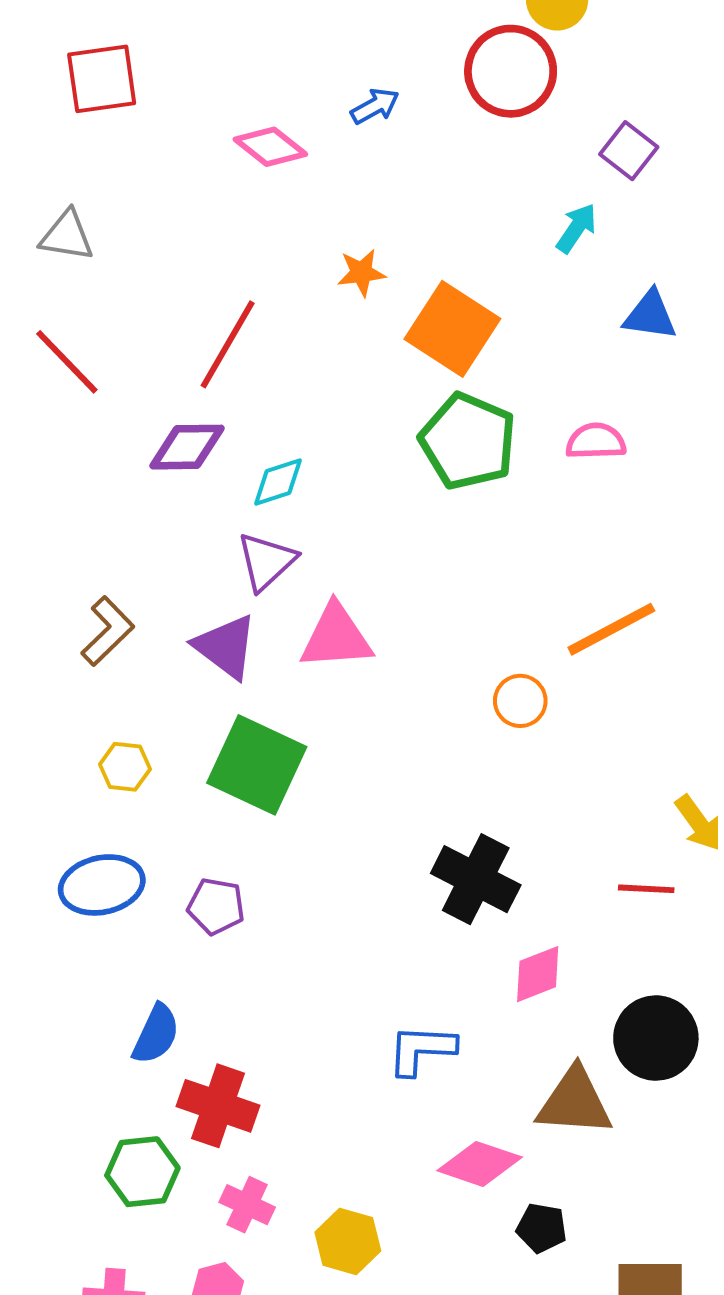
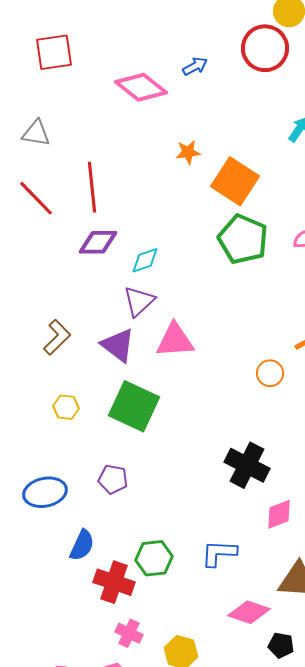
pink diamond: (270, 147) -> (141, 87), size x1.4
red line: (228, 344) -> (92, 187), moved, turned -36
blue ellipse: (102, 885) -> (45, 492), moved
green hexagon: (142, 1172) -> (154, 558), moved

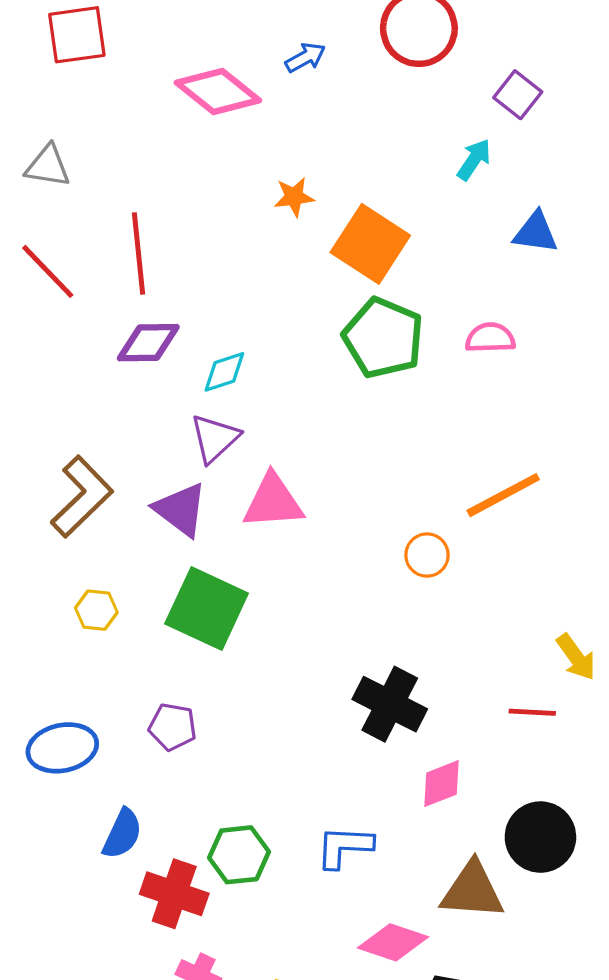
brown L-shape: (57, 337) -> (82, 497), size x1.4

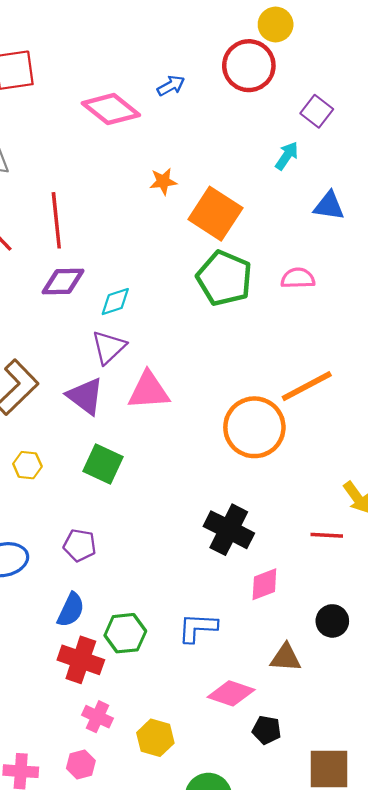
orange circle: (427, 555) -> (254, 427), size x2.0
green square: (207, 609) -> (103, 464), size x0.7
blue semicircle: (122, 834) -> (71, 610), moved
black circle: (540, 837) -> (332, 621), size x0.7
brown triangle: (472, 891) -> (286, 658), size x0.7

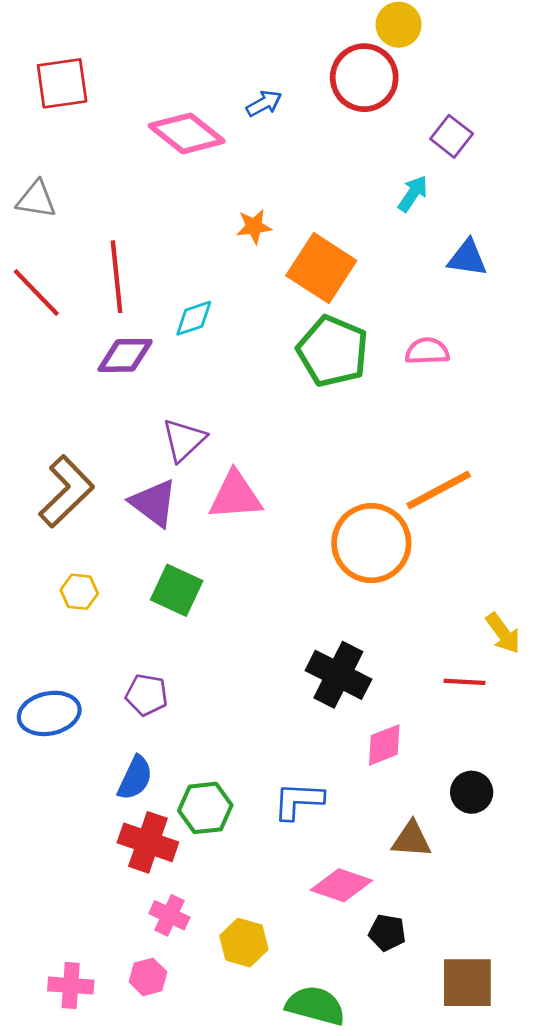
cyan diamond: (115, 302) -> (194, 318), moved

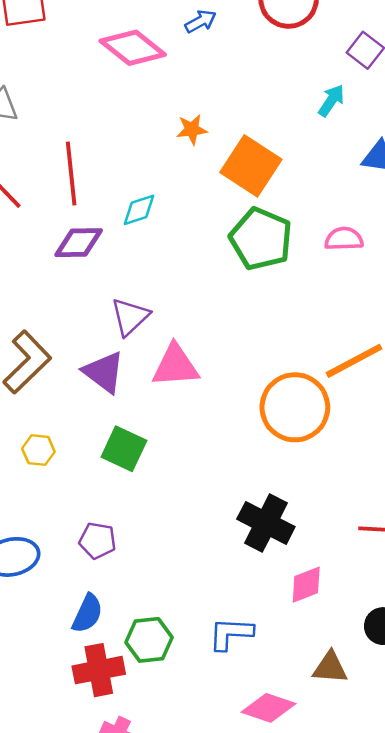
red cross: (148, 842) -> (99, 670), turned -30

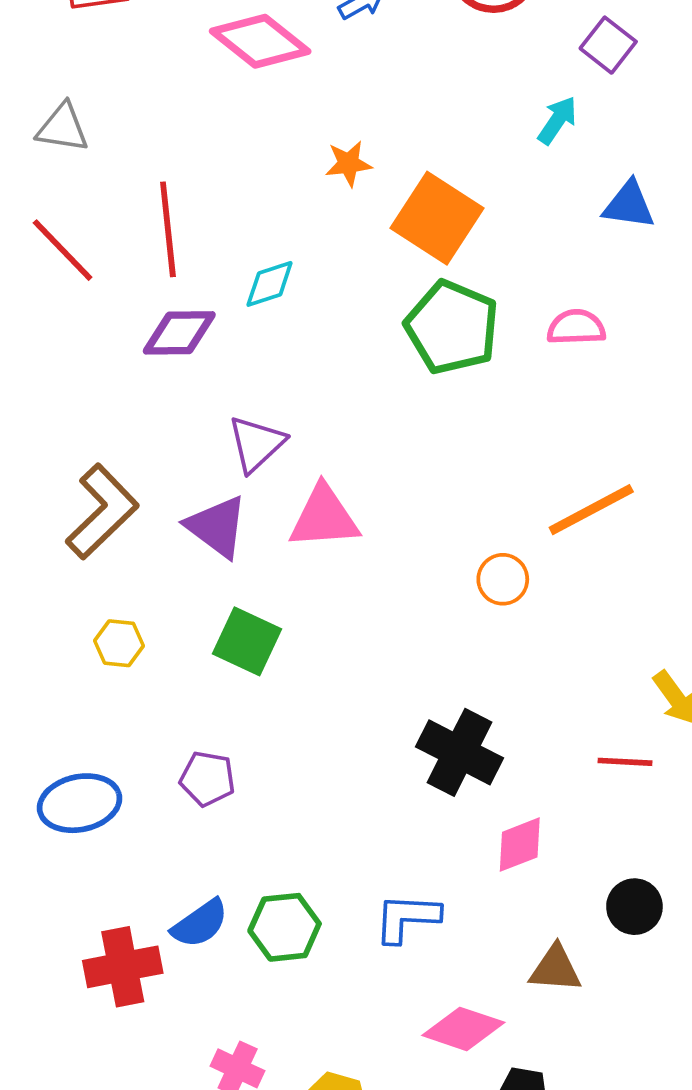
orange circle: (295, 407) -> (503, 579), size x0.5
blue semicircle: (87, 613) -> (200, 924), moved, turned 30
red cross: (99, 670) -> (123, 967), moved

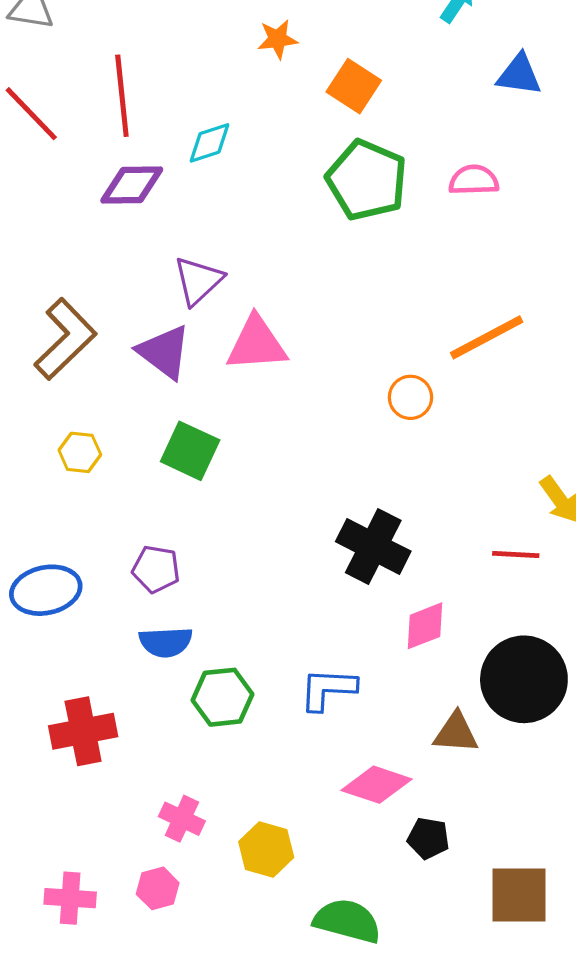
orange square: (437, 218) -> (354, 86), size x0.7
black circle: (634, 907) -> (524, 679), size x1.8
blue semicircle: (200, 924) -> (166, 642), moved, turned 32

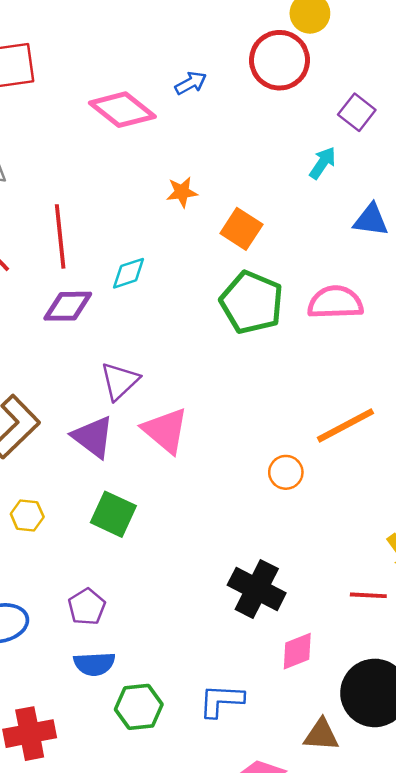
pink semicircle: (474, 180) -> (335, 302), size x1.4
pink triangle: (257, 344) -> (165, 430), turned 44
purple pentagon: (156, 569) -> (87, 607), turned 30

